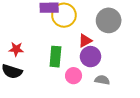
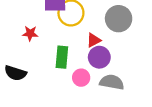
red star: (16, 49) -> (30, 33), moved
gray semicircle: (102, 80) -> (112, 82), size x1.5

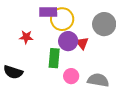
red triangle: (94, 40) -> (82, 43), turned -40
purple circle: (99, 57) -> (68, 41), moved

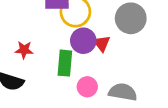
red star: (26, 37) -> (24, 50), moved

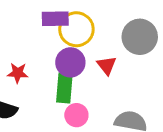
purple circle: (83, 41) -> (70, 62), moved
pink circle: (87, 87) -> (76, 115), moved

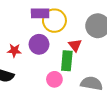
purple circle: (70, 62) -> (39, 44), moved
green rectangle: (64, 88) -> (67, 61), moved

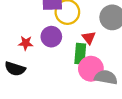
pink circle: (54, 79) -> (91, 69), moved, size x1.5

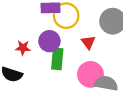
green rectangle: (80, 54) -> (57, 59), moved

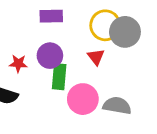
yellow circle: (66, 16) -> (105, 25), moved
pink circle: (90, 74) -> (83, 99), moved

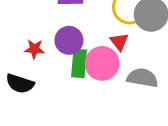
pink circle: (83, 99) -> (102, 63), moved
gray semicircle: (117, 106) -> (142, 78), moved

